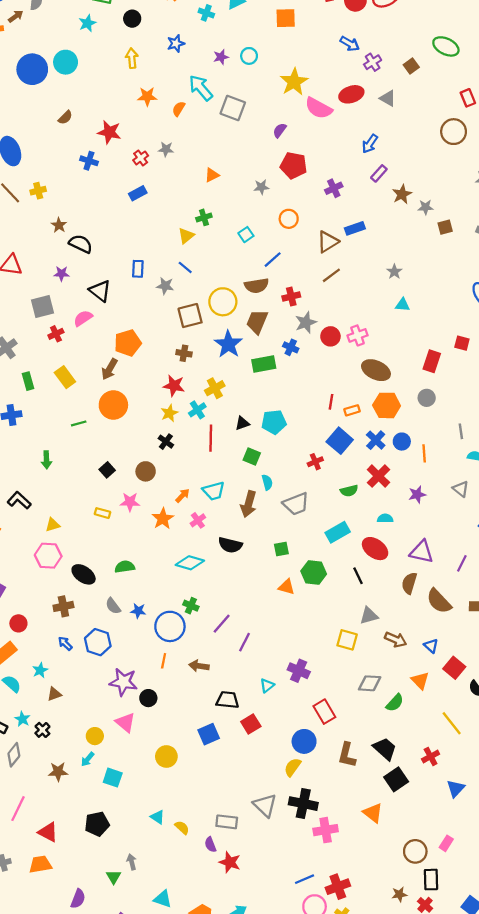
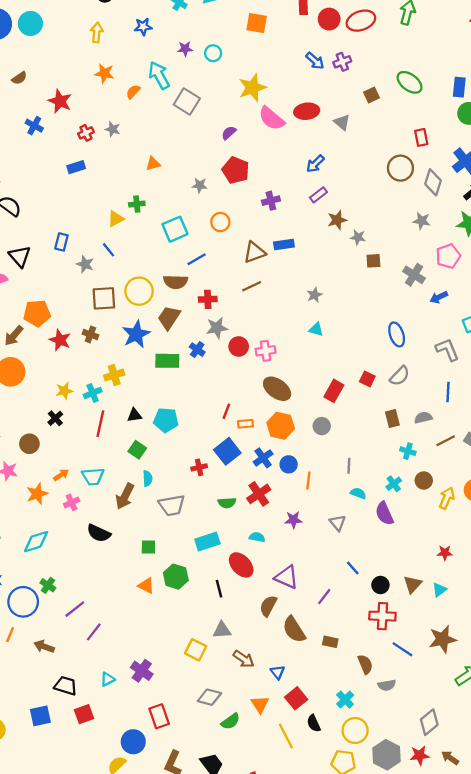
purple cross: (373, 62) -> (342, 62), moved
cyan square: (246, 235) -> (175, 229), size x1.6
red star: (174, 386) -> (60, 340), moved
cyan diamond: (190, 563) -> (36, 542), moved, turned -44
yellow line: (452, 723) -> (286, 736), moved

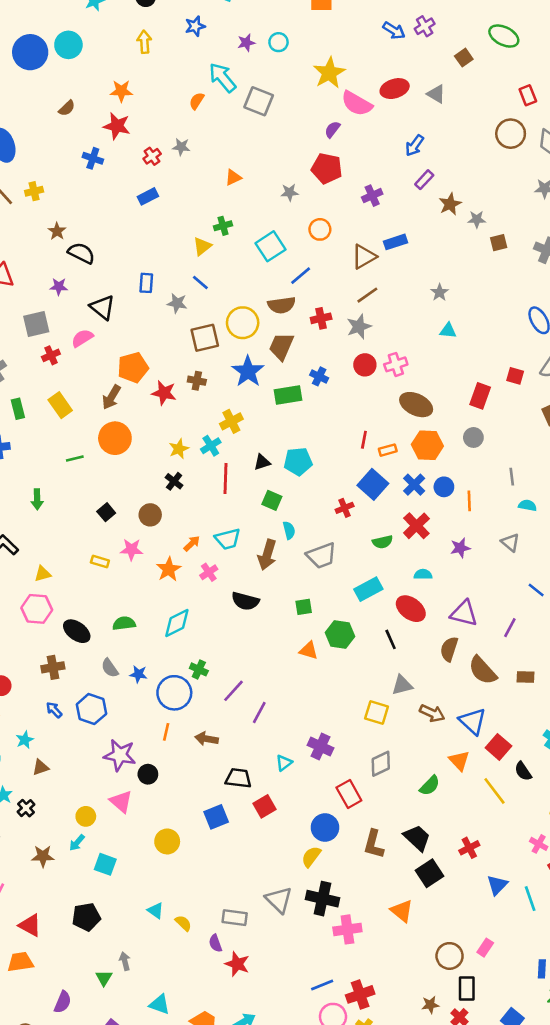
orange star: (104, 73) -> (121, 91), moved
purple semicircle: (229, 133) -> (332, 129), moved
gray star: (217, 328) -> (359, 327), moved
blue triangle: (278, 672) -> (473, 721), size x1.6
gray diamond: (209, 697) -> (381, 764), moved, turned -30

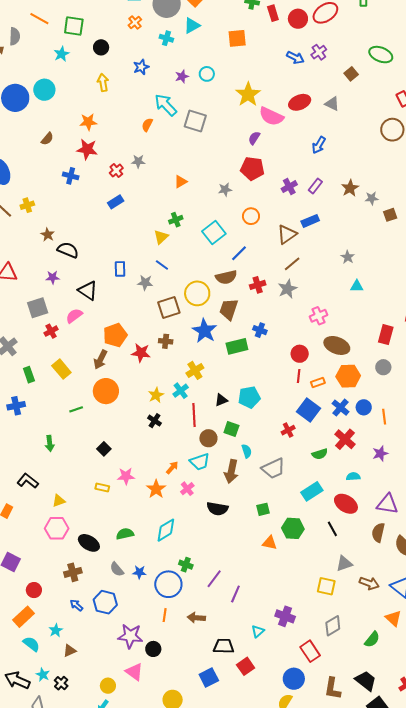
purple rectangle: (424, 180) -> (315, 186), moved
red circle: (365, 365) -> (300, 354), moved
brown circle: (150, 515) -> (208, 438), moved

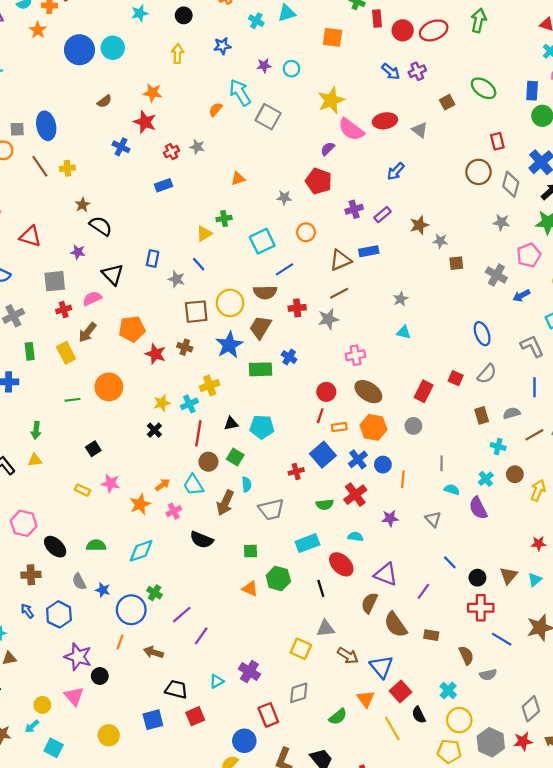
brown arrow: (100, 360) -> (87, 332), moved
cyan trapezoid: (200, 462) -> (193, 485), turned 65
yellow triangle: (59, 501) -> (35, 460), moved

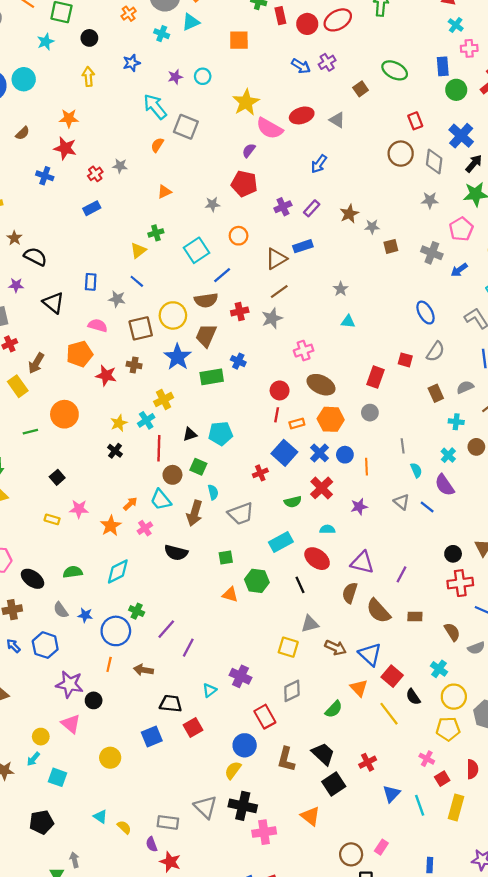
orange semicircle: (215, 109) -> (157, 145), moved
pink semicircle: (92, 298) -> (98, 325), moved, turned 48
cyan semicircle: (452, 490) -> (416, 470), turned 56
blue line: (450, 562) -> (427, 507), moved

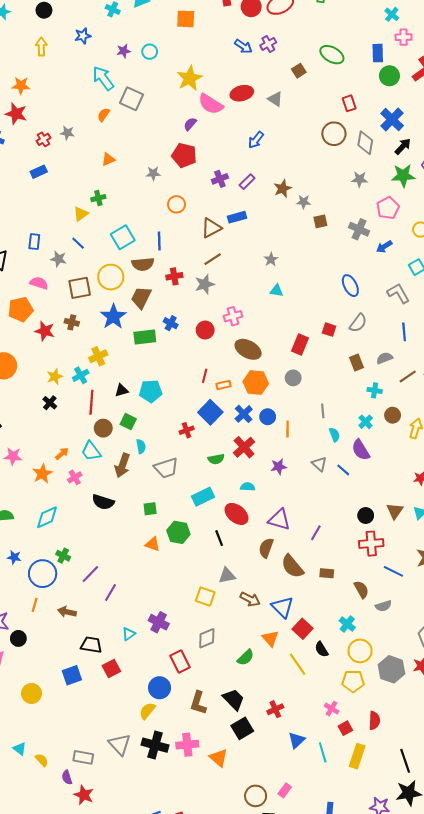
cyan square: (197, 250) -> (123, 237), moved
blue line: (222, 275) -> (159, 241), turned -54
red circle: (280, 390) -> (205, 330), moved
pink cross: (264, 832) -> (187, 745), moved

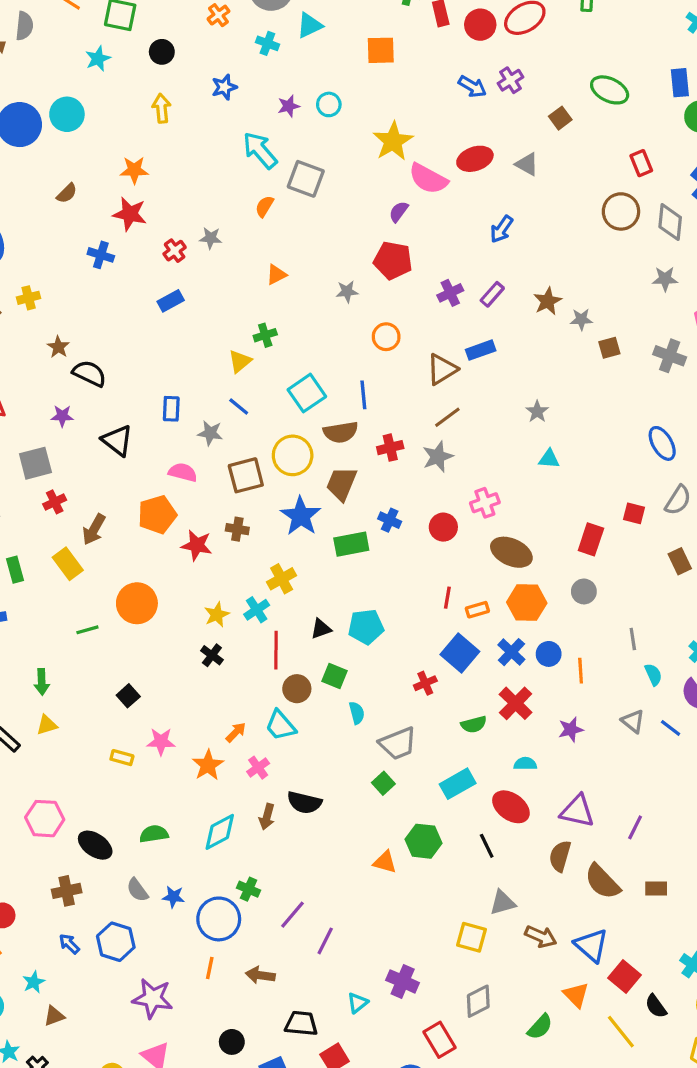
brown arrow: (122, 465) -> (267, 817), moved, size x0.7
green square: (150, 509) -> (383, 783), moved, turned -32
black circle: (18, 638) -> (232, 1042), moved

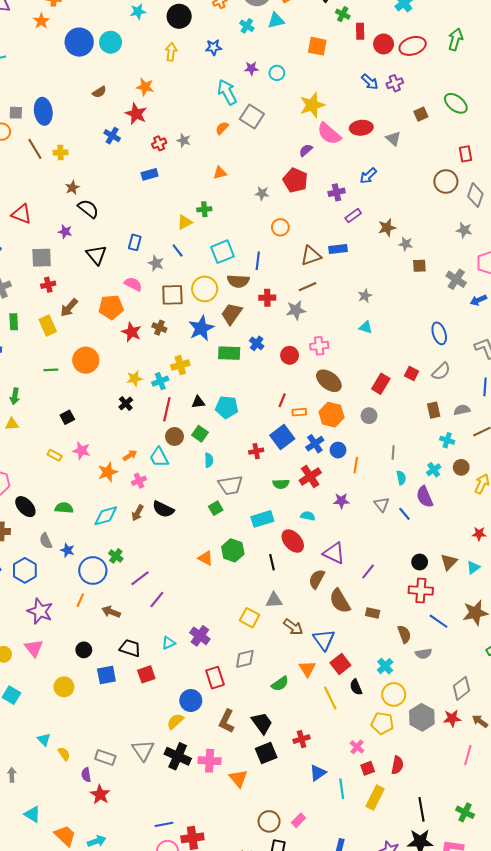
black circle: (162, 52) -> (179, 16), size x1.5
purple cross: (450, 293) -> (337, 192), moved

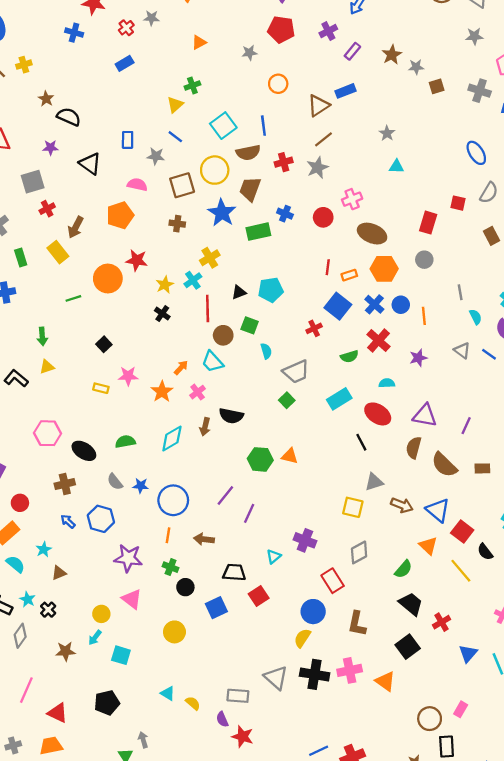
red star: (132, 332) -> (137, 260), moved
green hexagon: (233, 550) -> (260, 459), moved
green cross: (116, 556) -> (171, 567), moved
black trapezoid: (262, 723) -> (411, 604), moved

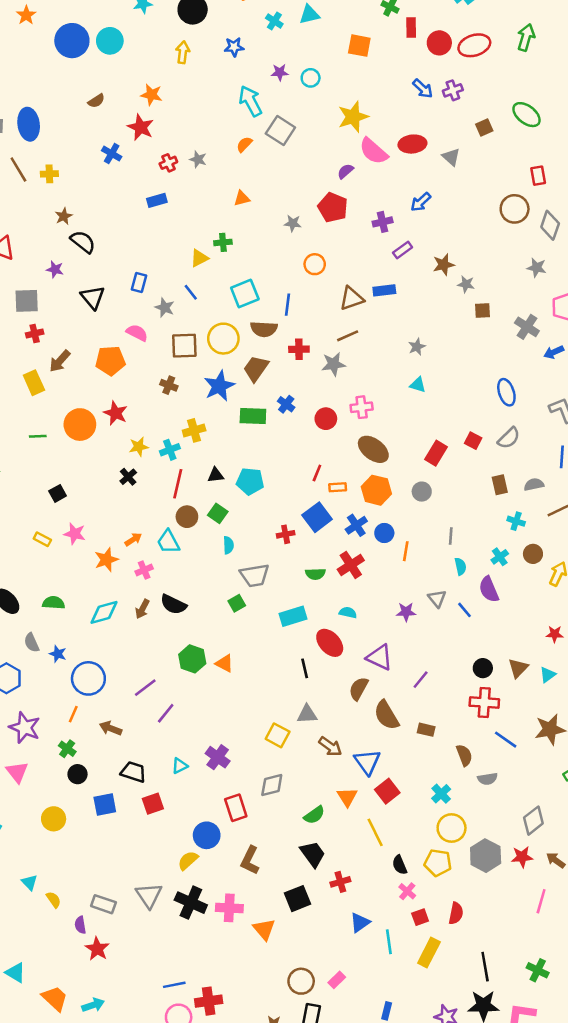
purple star: (418, 358) -> (406, 612), moved
black semicircle: (485, 552) -> (400, 865), moved

